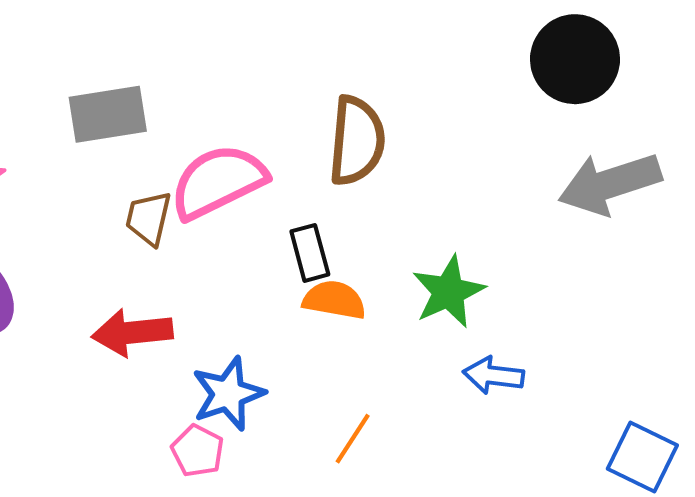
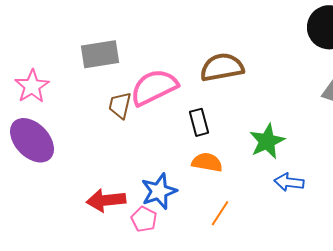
brown semicircle: (357, 141) -> (222, 67), turned -105
orange semicircle: (334, 300) -> (207, 162), moved
red arrow: (132, 333) -> (106, 200), moved

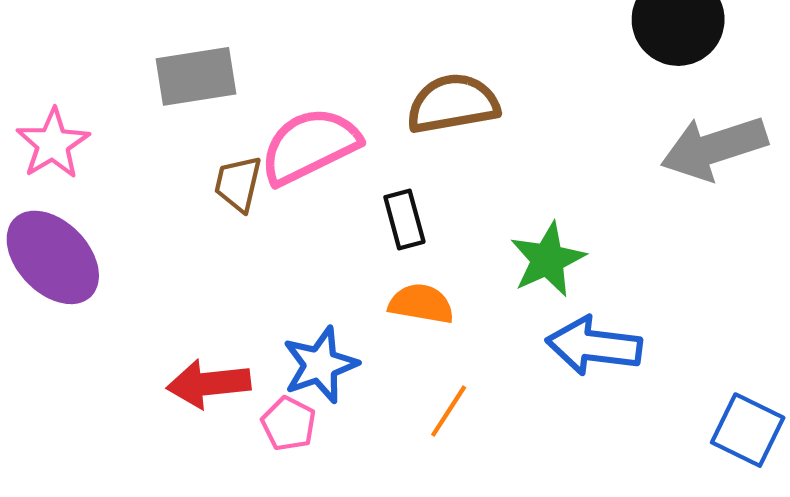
blue arrow: (289, 182) -> (594, 346), size x1.5

